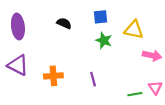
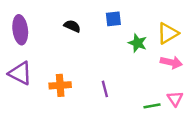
yellow triangle: (134, 30) -> (168, 33), moved, turned -42
green star: (104, 40) -> (138, 43), moved

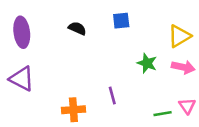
green star: (138, 43) -> (147, 63), moved
orange cross: (60, 85) -> (73, 110), moved

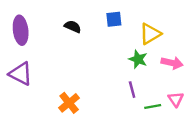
yellow triangle: (179, 36) -> (150, 34), moved
purple line: (112, 96) -> (132, 90), moved
orange cross: (73, 110) -> (69, 103), turned -35

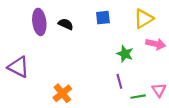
purple ellipse: (21, 30) -> (39, 22), moved
yellow triangle: (150, 34) -> (144, 19), moved
pink arrow: (172, 63) -> (156, 44), moved

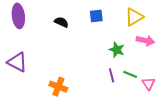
purple ellipse: (39, 22) -> (18, 16), moved
orange cross: (62, 93) -> (58, 87), turned -30
green line: (138, 97) -> (130, 74), moved, turned 32

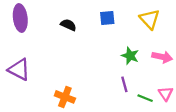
yellow triangle: (134, 17) -> (150, 19), turned -42
pink arrow: (145, 41) -> (162, 57), moved
green line: (130, 74) -> (145, 98), moved

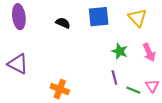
blue square: (107, 18) -> (99, 17), size x1.5
pink arrow: (162, 57) -> (149, 52), turned 54

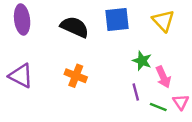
black semicircle: (63, 23) -> (75, 27), size x1.6
pink arrow: (149, 52) -> (163, 77), moved
orange cross: (60, 89) -> (76, 76), moved

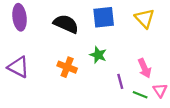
green star: (142, 61) -> (98, 55), moved

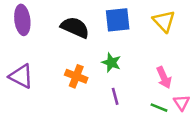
purple line: (120, 81) -> (115, 96), moved

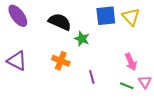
purple ellipse: (22, 20) -> (18, 16), turned -30
blue square: (118, 20) -> (106, 16), moved
green star: (111, 62) -> (82, 39), moved

